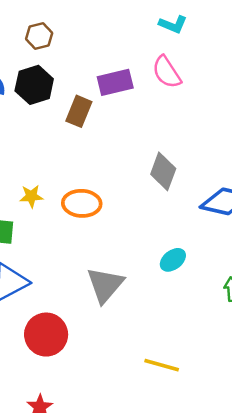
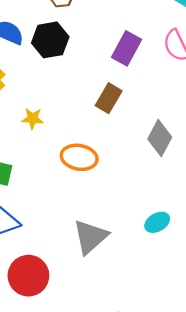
purple rectangle: (115, 82) -> (127, 48), turned -56
brown rectangle: (79, 111) -> (109, 98), moved
yellow star: (31, 196) -> (33, 119), moved

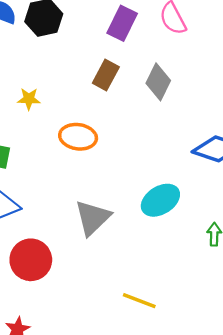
gray diamond: (160, 138) -> (158, 82), moved
cyan ellipse: (157, 222) -> (160, 200), size x1.5

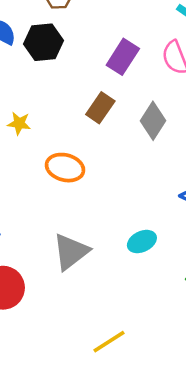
cyan ellipse: (160, 200) -> (142, 242), size x0.7
yellow line: (139, 301) -> (109, 342), turned -60

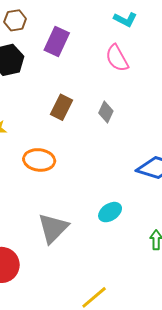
purple rectangle: (123, 57) -> (57, 41), moved
gray diamond: (153, 121) -> (106, 112), size x0.7

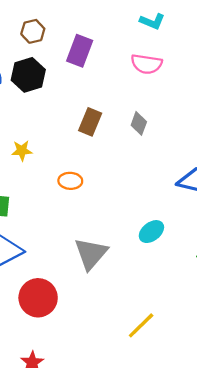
pink semicircle: (117, 58) -> (147, 64), turned -48
orange ellipse: (39, 160) -> (70, 181), size x0.7

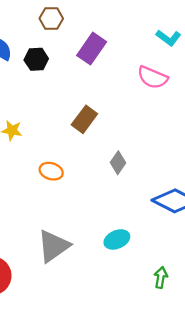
black hexagon: (28, 75) -> (36, 59), size x0.7
gray diamond: (139, 123) -> (118, 163), moved

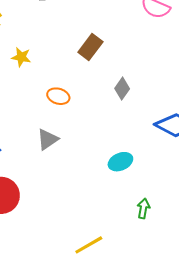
gray triangle: (53, 246) -> (48, 139), moved, size x0.7
green arrow: (161, 277) -> (143, 208), moved

